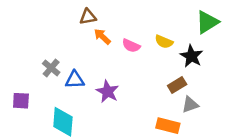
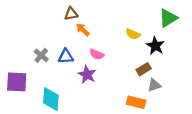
pink semicircle: (131, 46) -> (97, 54), moved
blue triangle: (75, 80) -> (66, 56), moved
purple square: (21, 101) -> (17, 82), size x1.5

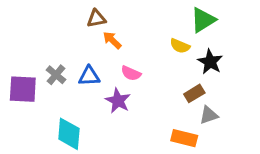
green triangle: (168, 18) -> (203, 20), moved
purple square: (17, 82) -> (23, 89), moved

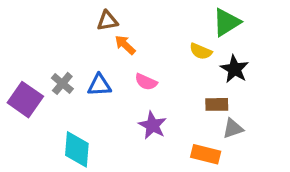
purple square: (23, 89) -> (25, 100), turned 32
brown rectangle: (194, 93) -> (217, 104), turned 30
purple star: (118, 101) -> (152, 125), moved

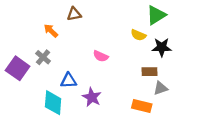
orange arrow: (125, 45) -> (51, 31), moved
black star: (235, 69) -> (162, 47), turned -30
blue triangle: (99, 85) -> (69, 81), moved
purple star: (152, 125) -> (92, 97), moved

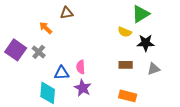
pink semicircle: (101, 56) -> (81, 67), moved, turned 64
purple square: (18, 68) -> (16, 50), moved
brown rectangle: (149, 72) -> (126, 65), moved
gray triangle: (161, 88) -> (154, 69), moved

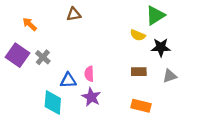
orange arrow: (46, 28) -> (30, 24), moved

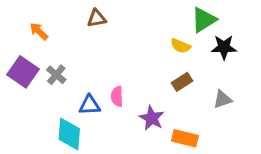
black star: (161, 47) -> (224, 47), moved
brown rectangle: (139, 72) -> (182, 82), moved, turned -32
purple star: (91, 97) -> (152, 118), moved

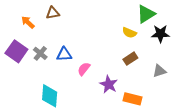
brown triangle: (97, 18) -> (53, 13), moved
pink semicircle: (117, 96) -> (84, 69), turned 40
blue triangle: (89, 105) -> (64, 54), moved

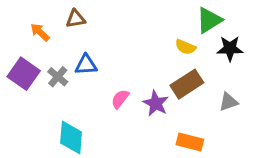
blue triangle: (64, 54) -> (86, 65), moved
brown rectangle: (130, 59) -> (187, 84), size x1.5
purple star: (109, 84) -> (156, 103), moved

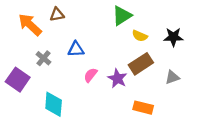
green triangle: (209, 20) -> (122, 16), moved
orange arrow: (40, 32) -> (30, 25), size x1.6
blue triangle: (86, 65) -> (76, 49), moved
purple square: (24, 74) -> (18, 80), moved

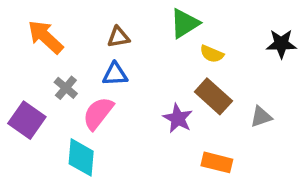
brown triangle: (57, 15) -> (118, 37), moved
black star: (173, 37) -> (281, 44), moved
brown rectangle: (141, 64) -> (213, 96), turned 75
pink semicircle: (91, 75) -> (98, 113), moved, size x1.5

